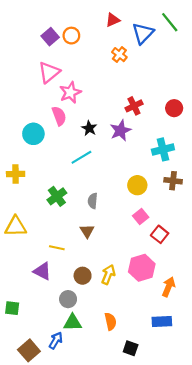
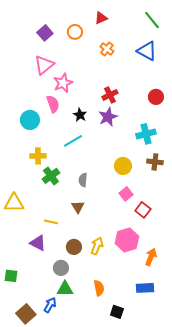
blue triangle: (143, 33) -> (147, 51), moved, turned -45
orange circle: (71, 36) -> (75, 32), moved
red cross: (134, 106) -> (110, 95), moved
yellow cross: (16, 174) -> (38, 156), moved

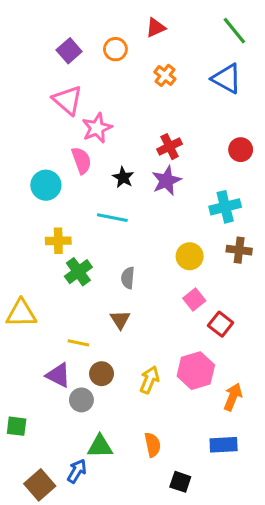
pink triangle: (44, 65) -> (68, 100), turned -40
cyan line: (73, 141) -> (112, 218), turned 42
brown circle: (74, 247) -> (102, 374), moved
gray circle: (61, 268) -> (81, 400), moved

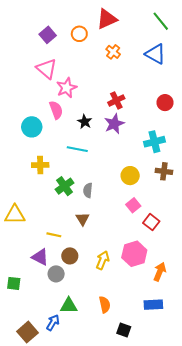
red triangle: (156, 28) -> (107, 19), size x1.5
green cross: (78, 272) -> (65, 186), moved
green square: (17, 426) -> (14, 283), moved

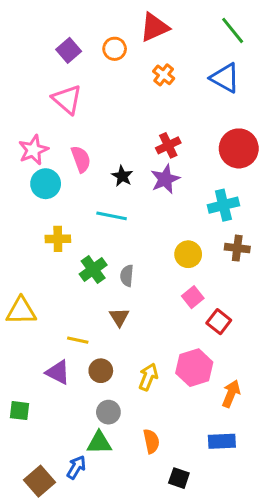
pink star: (67, 88) -> (33, 150), moved
red circle: (165, 103) -> (239, 148), size x1.6
gray circle: (56, 274) -> (108, 412), moved

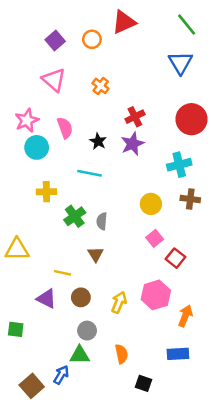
orange cross: (164, 75) -> (101, 86), moved
blue triangle: (225, 78) -> (180, 63), turned 30

